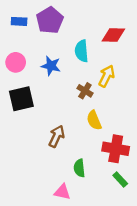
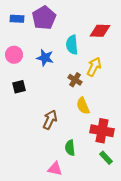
black square: (21, 99) -> (19, 87), size x0.6

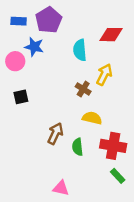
blue star: (45, 58) -> (34, 47), moved
yellow semicircle: (83, 106) -> (92, 118), turned 126
green semicircle: (70, 148) -> (78, 147), moved

